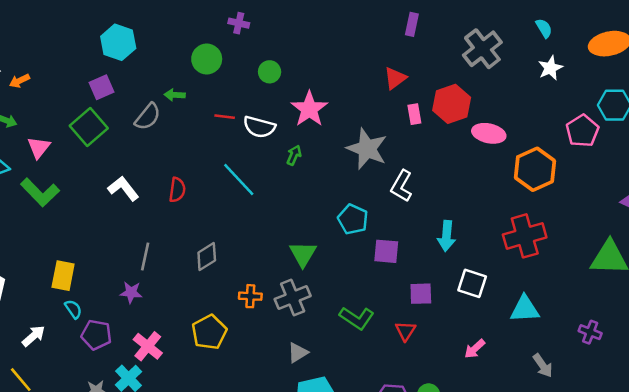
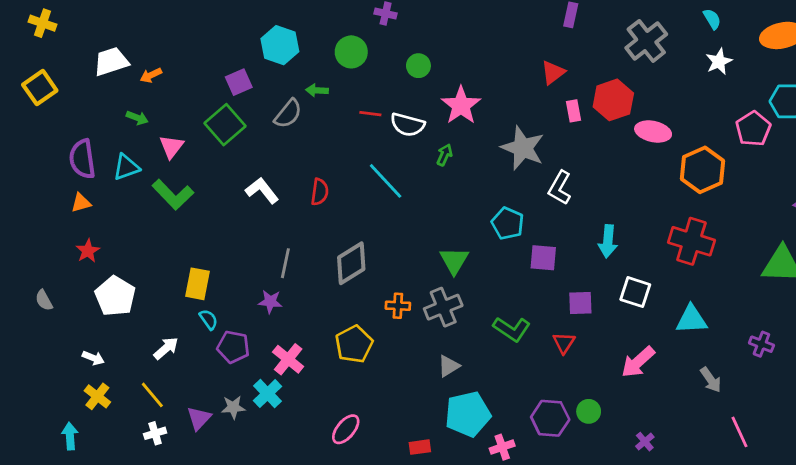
cyan hexagon: (118, 42) -> (280, 45), moved
red cross: (525, 236) -> (691, 241), turned 33
gray diamond: (207, 256) -> (351, 263), size x1.4
pink arrow: (475, 349) -> (638, 362), size x1.5

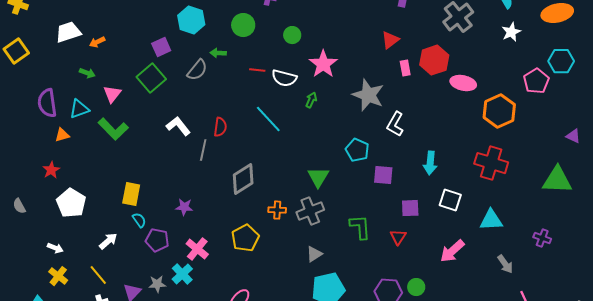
orange triangle: (81, 203) -> (62, 135), moved
gray line: (285, 263) -> (203, 150), moved
green L-shape: (512, 329) -> (360, 227), turned -128

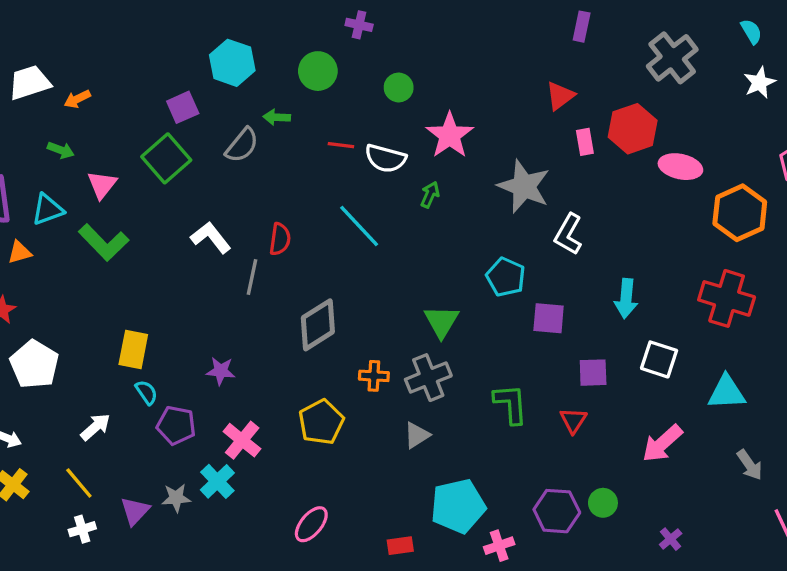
gray triangle: (314, 254) -> (417, 435), moved

